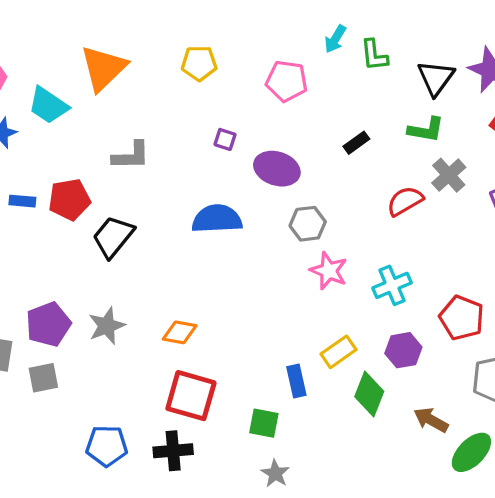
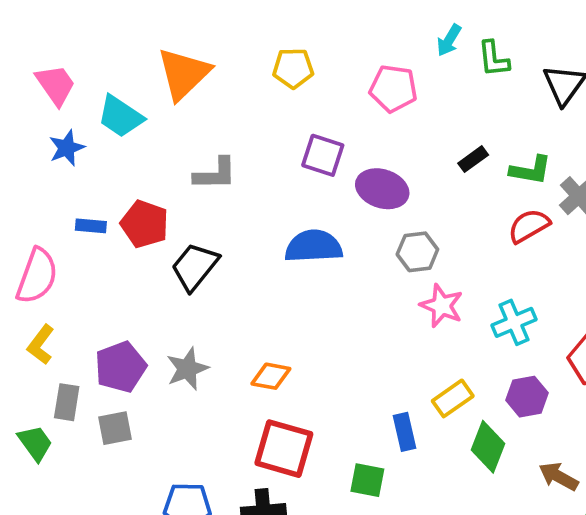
green L-shape: (426, 130) -> (531, 170), moved
purple square: (225, 139) -> (323, 155), size x1.6
red pentagon: (69, 199) -> (145, 224), turned 30

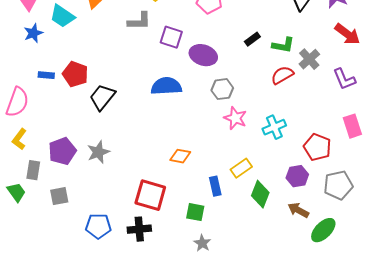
gray L-shape: (215, 174) -> (139, 21), moved
orange diamond: (271, 376) -> (180, 156), moved
purple hexagon: (527, 397) -> (297, 176), moved
gray square: (115, 428) -> (59, 196), moved

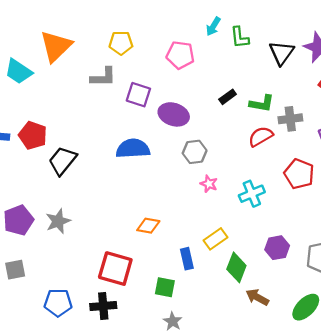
gray cross: (309, 59) -> (290, 119), turned 35
pink star: (235, 118) -> (209, 184), size x0.7
red pentagon: (317, 147) -> (299, 174), moved
brown arrow: (298, 210) -> (257, 297), moved

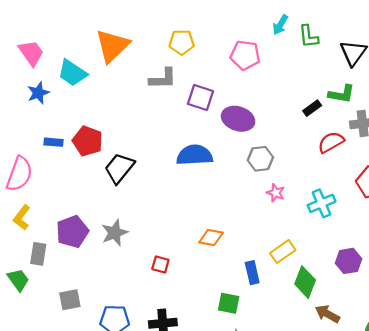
black rectangle: (228, 97) -> (312, 108), moved
green L-shape: (262, 103) -> (341, 94), moved
red square: (115, 269) -> (160, 264), moved, size x0.5
gray square: (15, 270) -> (70, 300), moved

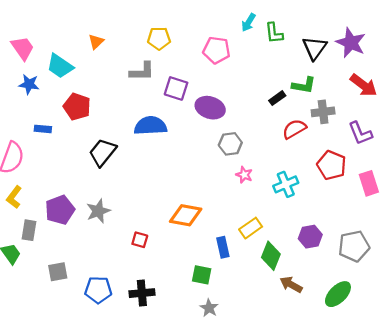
orange triangle: (112, 46) -> (96, 42), size x0.5
blue star: (38, 93) -> (29, 84), turned 30
red pentagon: (88, 141) -> (77, 107), moved
blue semicircle: (195, 155) -> (150, 126), moved
orange diamond: (211, 237) -> (186, 215), size x1.4

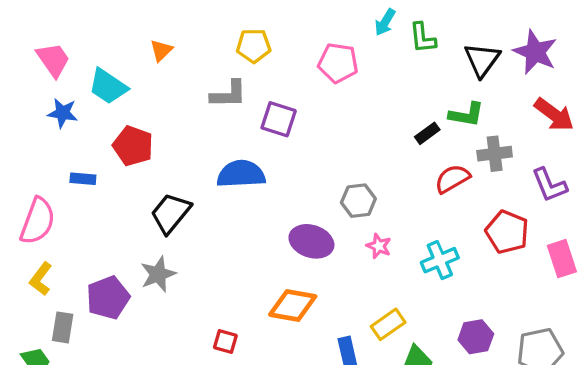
purple ellipse: (210, 108) -> (311, 241), moved
gray star: (98, 211) -> (158, 274), moved

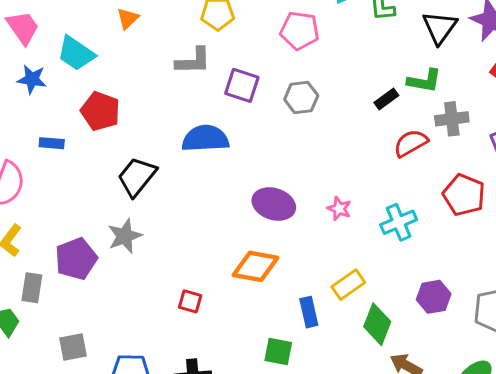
gray hexagon: (358, 201) -> (301, 98), moved

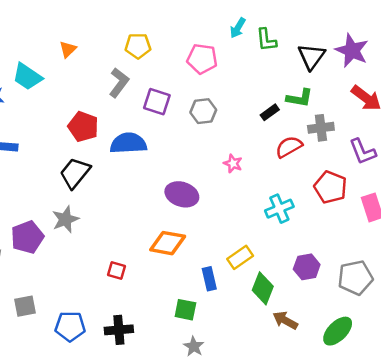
gray L-shape: (193, 61) -> (119, 83), turned -52
red pentagon: (100, 111) -> (83, 127), moved
pink star: (339, 209) -> (233, 163), moved

